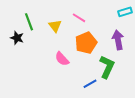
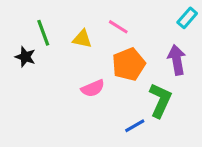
cyan rectangle: (125, 12) -> (187, 18), turned -32
yellow triangle: (55, 26) -> (82, 39), turned -40
pink semicircle: (62, 59) -> (93, 88), turned -70

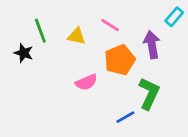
purple arrow: (177, 60) -> (152, 45), moved

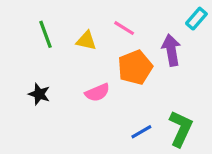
black star: (24, 53) -> (39, 94), moved
green L-shape: (149, 93) -> (181, 129), moved

